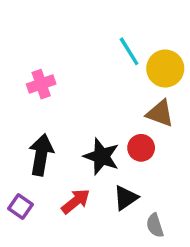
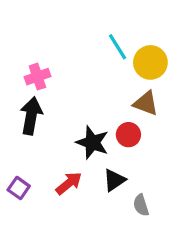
black arrow: (41, 155) -> (31, 116), moved

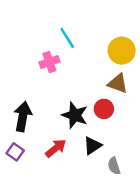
cyan line: (117, 47) -> (67, 38), moved
pink cross: (37, 77) -> (49, 62), moved
black arrow: (31, 116) -> (23, 116), moved

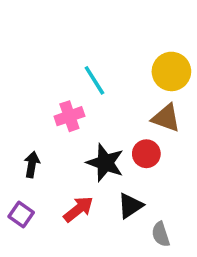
cyan line: (67, 38) -> (94, 80), moved
pink cross: (49, 62) -> (69, 116), moved
black arrow: (23, 116) -> (32, 164), size x0.6

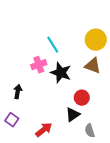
red circle: (146, 154) -> (82, 98), moved
black star: (105, 163) -> (61, 73), moved
red arrow: (78, 209) -> (44, 130), moved

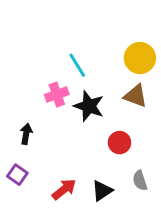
black triangle: (73, 115) -> (102, 191), moved
gray semicircle: (90, 131) -> (140, 180), moved

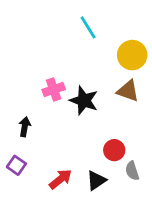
cyan line: (77, 65) -> (88, 27), moved
red circle: (120, 143) -> (114, 150), moved

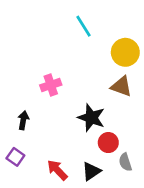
black star: (84, 101) -> (91, 118), moved
red arrow: (60, 179) -> (57, 170), turned -95

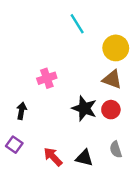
red circle: (108, 143) -> (111, 110), moved
black triangle: (91, 171) -> (84, 158), turned 48

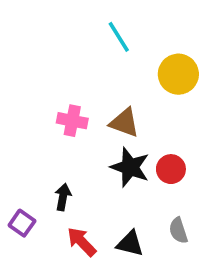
pink cross: (47, 78) -> (72, 121), turned 30
brown triangle: (112, 79) -> (124, 123), moved
black arrow: (21, 111) -> (63, 197), moved

